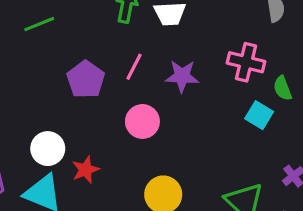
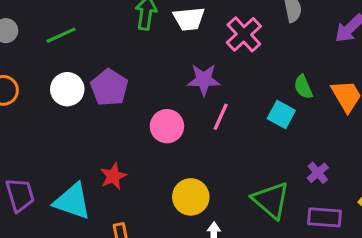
pink cross: (246, 62) -> (244, 34), moved, turned 36
pink line: (134, 67) -> (221, 117), moved
white circle: (48, 149) -> (67, 89), moved

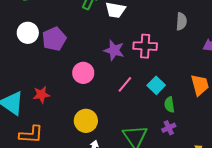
pink cross: (244, 34) -> (145, 46), moved, turned 30
green semicircle: (303, 87) -> (169, 105), moved
pink line: (221, 117) -> (125, 84), moved

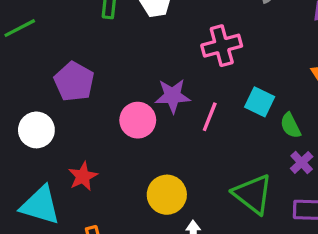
white circle: (28, 33) -> (36, 130), moved
purple star: (114, 50) -> (173, 96), moved

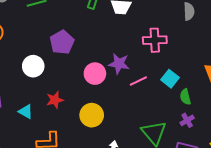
pink line: (210, 117) -> (138, 81), turned 30
yellow circle: (167, 195) -> (92, 115), moved
cyan triangle: (40, 205) -> (26, 112), size x0.6

